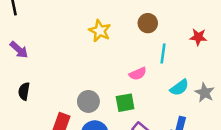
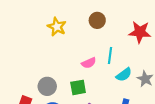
red star: (198, 37) -> (140, 32), size x1.5
cyan line: (163, 53) -> (110, 55), moved

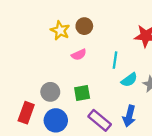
brown circle: (97, 20) -> (84, 26), moved
pink semicircle: (89, 63) -> (79, 55), moved

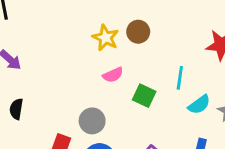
pink semicircle: (79, 55) -> (113, 75), moved
green square: (82, 93) -> (144, 96), moved, turned 35

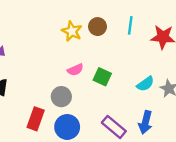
pink semicircle: (113, 75) -> (75, 70), moved
cyan line: (180, 78) -> (130, 25), moved

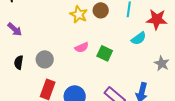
cyan semicircle: (145, 84) -> (139, 38), moved
gray circle: (61, 97) -> (45, 59), moved

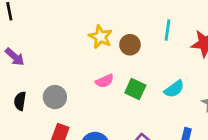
brown circle: (101, 10) -> (130, 45), moved
cyan semicircle: (139, 38) -> (174, 89), moved

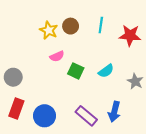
brown circle: (130, 45) -> (71, 26), moved
pink semicircle: (105, 81) -> (57, 56), moved

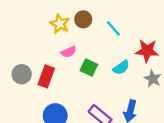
cyan line: (101, 25) -> (113, 28), moved, turned -49
red star: (130, 35) -> (147, 51), moved
red rectangle: (16, 108) -> (46, 76), moved

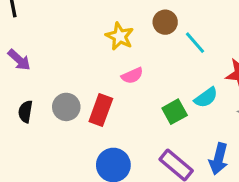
brown circle: (83, 19) -> (165, 22), moved
green square: (89, 67) -> (175, 112), moved, turned 36

